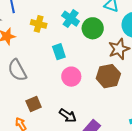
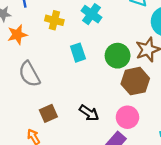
green circle: (93, 28) -> (118, 56), moved
pink circle: (71, 77) -> (127, 117), moved
black arrow: (68, 116) -> (89, 113), moved

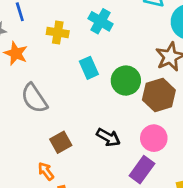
orange star: (17, 35) -> (16, 53), turned -30
green circle: (118, 56) -> (126, 81), moved

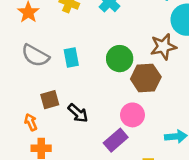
cyan rectangle: (89, 68) -> (71, 58), moved
gray semicircle: (34, 98) -> (35, 56), turned -40
black arrow: (108, 137) -> (78, 113), moved

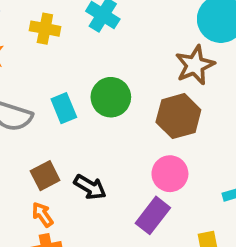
green circle: (120, 59) -> (111, 97), moved
orange arrow: (31, 122) -> (42, 215), moved

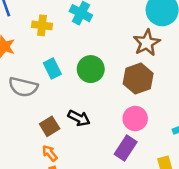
cyan rectangle: (64, 108) -> (52, 69), moved
black arrow: (90, 187) -> (79, 118), moved

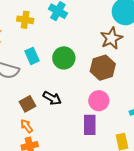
purple rectangle: (126, 148) -> (90, 125), turned -36

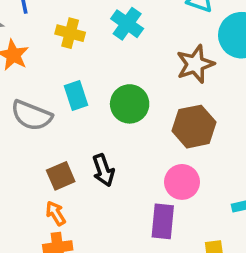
brown star: (111, 38) -> (195, 64), moved
black arrow: (52, 98) -> (103, 170), turned 36

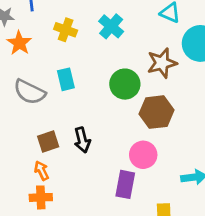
green circle: (130, 104) -> (125, 84), moved

